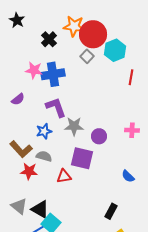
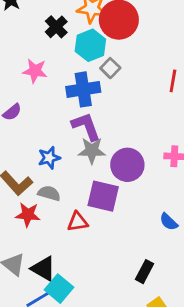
cyan hexagon: (115, 50) -> (90, 45), moved
gray square: (87, 56) -> (110, 68), moved
blue cross: (53, 74) -> (83, 89), moved
purple L-shape: (56, 107) -> (86, 126), moved
purple circle: (99, 136) -> (127, 165), size x1.5

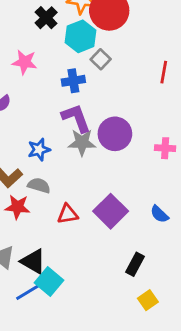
blue cross: (83, 89) -> (73, 81), size x0.7
purple circle: (127, 165) -> (115, 134), moved
purple square: (103, 196) -> (111, 211), moved, turned 32

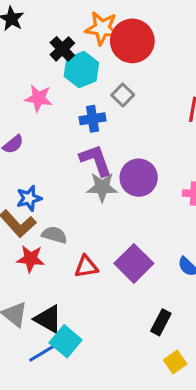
cyan hexagon: (81, 36) -> (81, 70), moved
blue star: (39, 150) -> (29, 198), moved

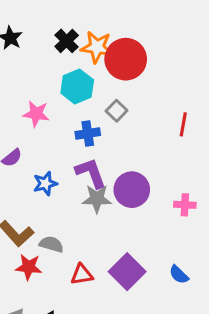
black cross: (62, 49) -> (67, 41), moved
blue star: (29, 198) -> (45, 184), moved

